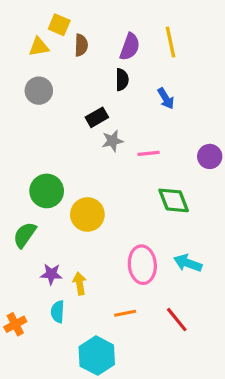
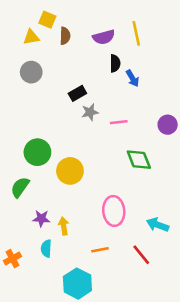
purple semicircle: (130, 47) -> (104, 37), turned 55
black semicircle: (122, 80) -> (115, 63), moved
cyan arrow: (188, 263) -> (158, 225), moved

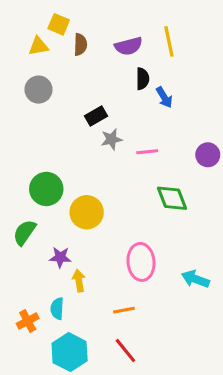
purple star: (41, 218) -> (60, 257), moved
red line: (141, 255) -> (125, 350), moved
orange cross: (12, 259) -> (28, 321), moved
cyan hexagon: (77, 284) -> (70, 352), moved

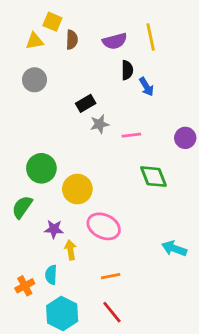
pink ellipse: (141, 262) -> (104, 226), moved, turned -60

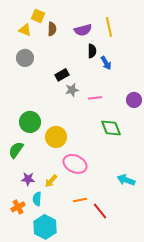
yellow triangle: (35, 41) -> (25, 30), turned 32
purple star: (54, 229) -> (28, 179), moved
yellow arrow: (70, 250) -> (51, 181), turned -128
red line: (112, 312) -> (100, 211), moved

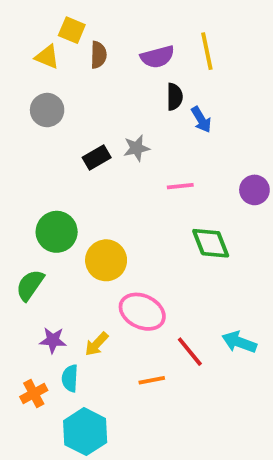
black rectangle: (62, 75) -> (97, 158), moved
gray star: (72, 90) -> (136, 148), moved
red line: (100, 211) -> (190, 352), moved

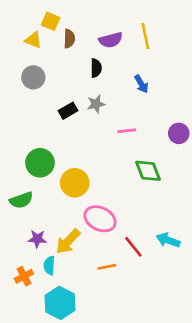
black semicircle: (175, 97) -> (96, 68), moved
green semicircle: (30, 285) -> (21, 200), turned -145
yellow arrow: (97, 344) -> (68, 241), size x1.5

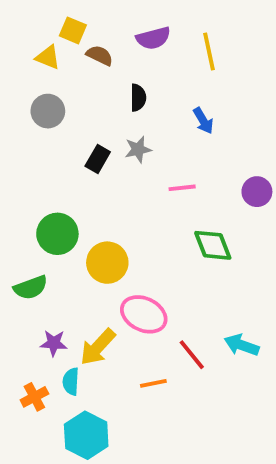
brown semicircle: (69, 39) -> (100, 55), turned -66
purple semicircle: (111, 40) -> (153, 38), moved
black rectangle: (68, 111) -> (98, 159), turned -30

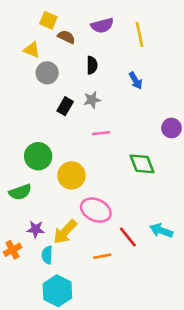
yellow triangle: (48, 57) -> (32, 50), moved
gray circle: (48, 111) -> (47, 73), moved
pink line: (182, 188) -> (101, 133), moved
orange cross: (34, 397) -> (13, 250), moved

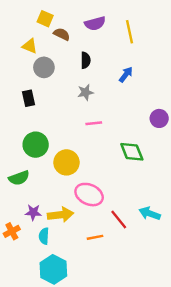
blue arrow: (136, 81) -> (126, 75), turned -112
black rectangle: (65, 106) -> (28, 98), moved, turned -42
yellow arrow: (65, 232) -> (61, 215), turned -140

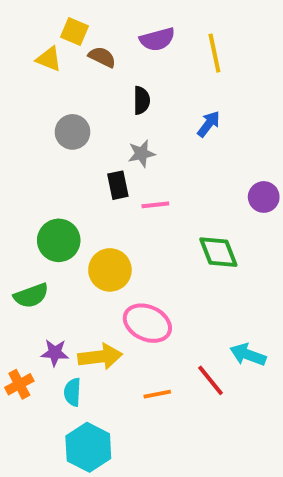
yellow triangle: (30, 46) -> (49, 59), moved
gray circle: (44, 67) -> (73, 132), moved
black rectangle: (28, 98) -> (118, 185), moved
red line: (119, 219) -> (210, 380), moved

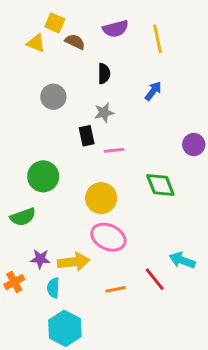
yellow circle: (110, 270) -> (101, 198), moved

